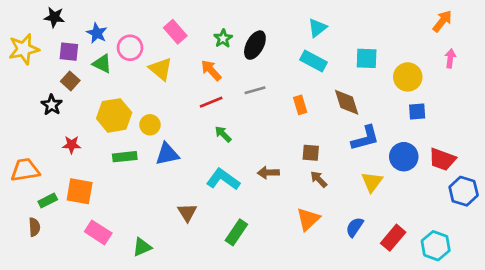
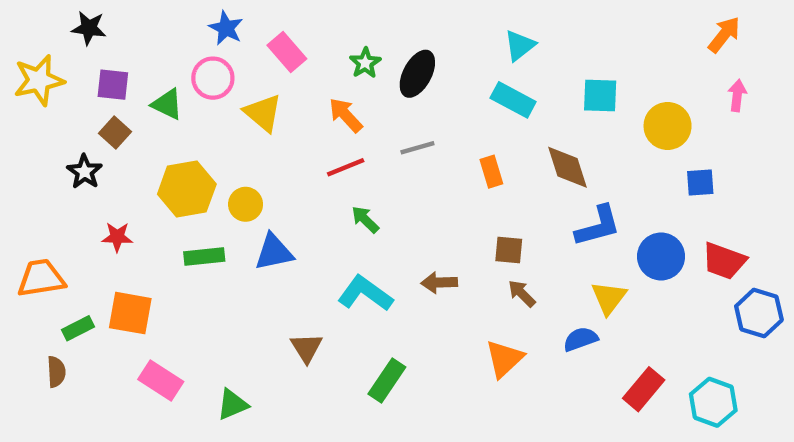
blue star: (97, 33) -> (226, 28), moved
blue square: (417, 111) -> (700, 183), moved
blue semicircle: (355, 227) -> (581, 339), moved, turned 36

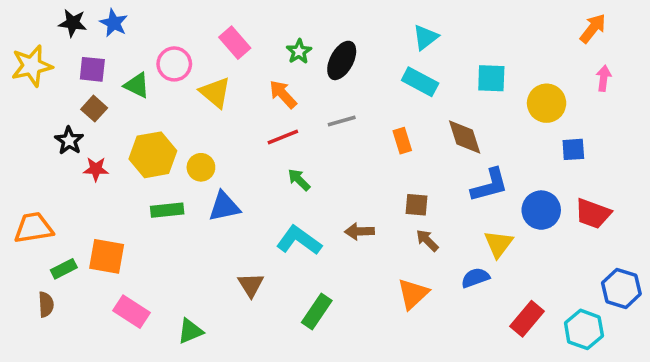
blue star: (226, 28) -> (114, 23), moved
red star: (117, 237) -> (96, 169), moved
blue hexagon: (759, 313) -> (621, 288), moved

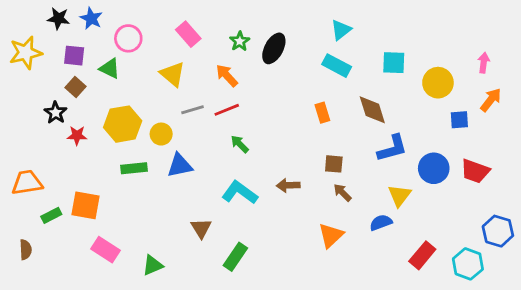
orange arrow: (593, 28) -> (491, 100), moved
pink circle: (174, 64) -> (128, 38), moved
gray line: (342, 121) -> (193, 110), moved
brown semicircle: (46, 304) -> (26, 250), moved
green rectangle: (317, 312) -> (235, 257), moved

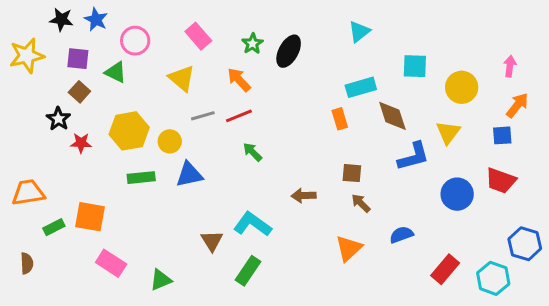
cyan rectangle: (337, 66) -> (361, 87), moved, turned -44
blue square: (459, 120) -> (502, 135), moved
blue circle: (434, 168) -> (457, 194), moved
cyan L-shape: (240, 193) -> (252, 224), moved
yellow triangle: (399, 195) -> (448, 132), moved

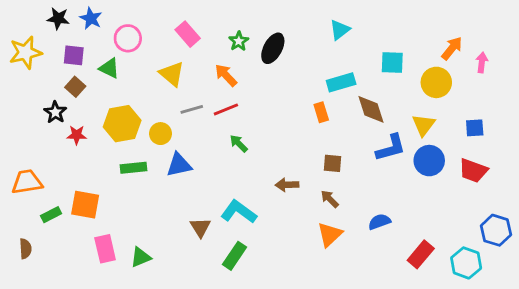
orange arrow: (517, 105) -> (452, 48), moved
blue circle: (457, 194) -> (429, 161), moved
brown arrow: (361, 203) -> (330, 199), moved
pink rectangle: (111, 263) -> (105, 249), turned 44
green triangle: (161, 280) -> (141, 257), moved

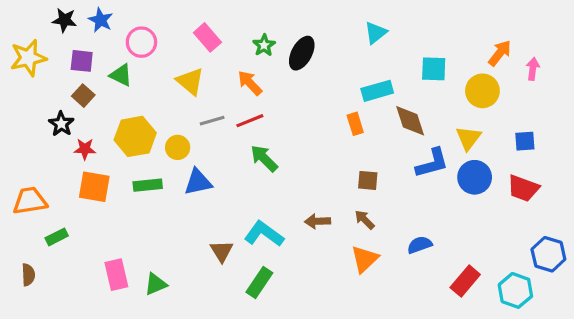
green arrow: (239, 144) -> (264, 158), size x1.4
brown arrow: (287, 185) -> (317, 221), moved
orange square: (85, 205) -> (94, 187), moved

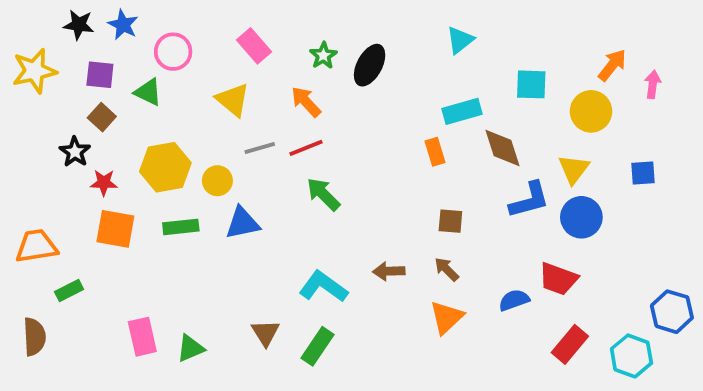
red trapezoid: (523, 188) -> (558, 279), moved
brown triangle: (222, 251) -> (266, 333), moved
brown semicircle: (28, 275) -> (34, 337), size x1.4

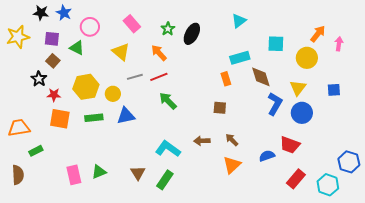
blue L-shape: (529, 200) -> (275, 104), turned -45
brown square: (450, 221) -> (220, 108), moved
green triangle: (190, 348) -> (99, 172), moved

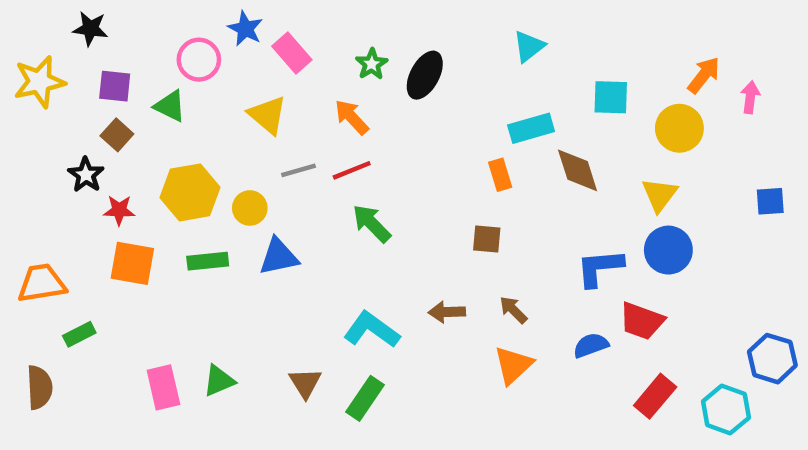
blue star: (64, 13) -> (245, 29), moved
blue square: (334, 90) -> (770, 201), moved
blue L-shape: (275, 104) -> (600, 268), moved, turned -125

